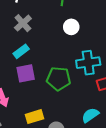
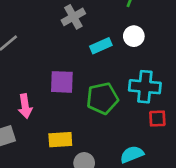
cyan rectangle: (21, 51) -> (101, 46), moved
green pentagon: (59, 79) -> (102, 98), turned -30

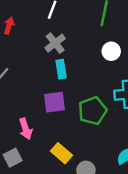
cyan rectangle: (101, 46) -> (61, 69), moved, turned -66
yellow rectangle: (60, 140) -> (62, 153), turned 54

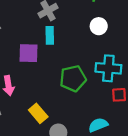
purple square: (54, 102) -> (28, 53), moved

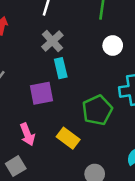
yellow rectangle: (38, 113) -> (68, 138), moved

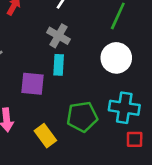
gray cross: (52, 41) -> (59, 36), turned -35
white circle: (113, 45) -> (116, 58), size x1.5

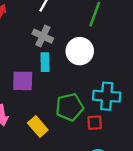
white circle: (116, 58) -> (80, 51), moved
red square: (135, 139) -> (95, 123), moved

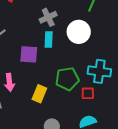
gray cross: (43, 36) -> (48, 17), turned 36
yellow rectangle: (38, 127) -> (39, 94), turned 60

